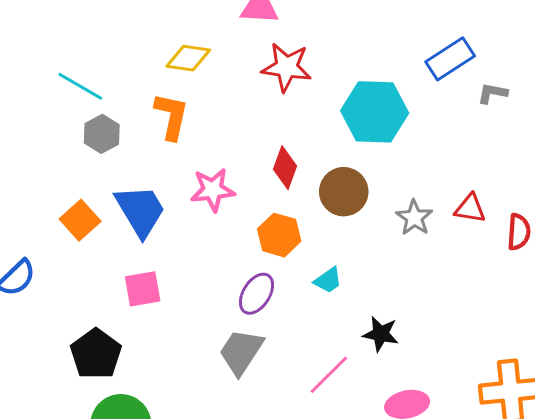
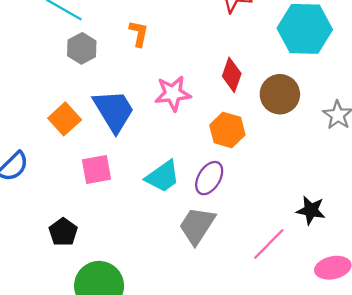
orange L-shape: (171, 116) -> (139, 34), size x0.7
cyan trapezoid: (328, 280) -> (163, 176), moved, size x1.5
pink square: (143, 289) -> (97, 169), moved
black pentagon: (96, 354) -> (63, 232), moved, size x0.7

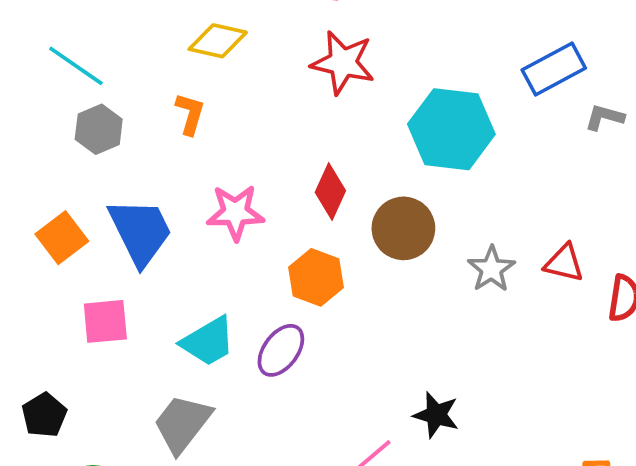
gray trapezoid: (197, 226) -> (182, 424), moved

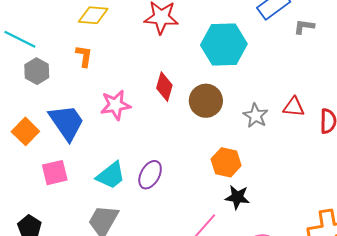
orange hexagon: (316, 277) -> (226, 162), moved

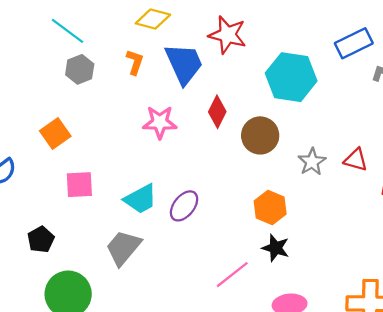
blue trapezoid: (67, 122) -> (184, 64), moved

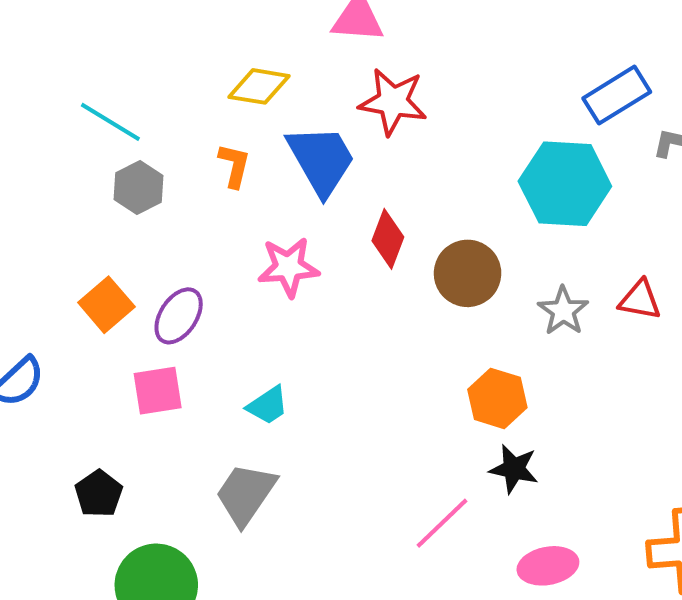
cyan hexagon: (291, 77) -> (565, 184), moved
cyan trapezoid: (141, 199) -> (268, 405), size x0.7
purple ellipse: (184, 206) -> (179, 316), moved

